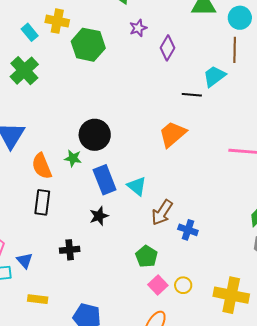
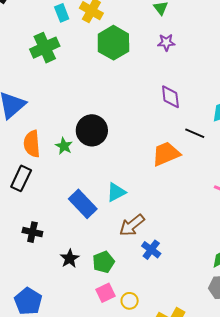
purple diamond: (168, 48) -> (170, 97), moved, turned -55
black line: (192, 95) -> (195, 133), moved
blue rectangle: (105, 180) -> (83, 204), moved, turned -40
cyan triangle: (137, 186) -> (116, 192), turned 35
black star: (99, 216) -> (70, 258), moved, turned -30

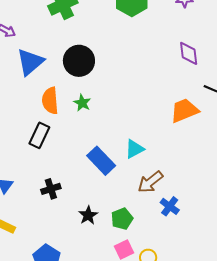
black circle: (92, 130) -> (79, 61), moved
black cross: (32, 232) -> (51, 189), turned -30

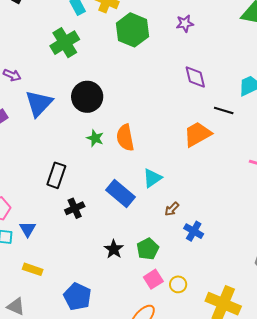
orange semicircle: (50, 101) -> (125, 138), moved
brown arrow: (150, 182) -> (172, 209), size x0.6
black cross: (51, 189) -> (75, 208), moved

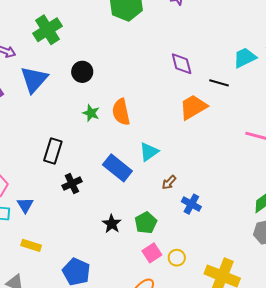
green cross: (65, 43) -> (47, 30), moved
purple diamond: (195, 77) -> (182, 64), moved
black circle: (87, 97) -> (82, 72), size x0.7

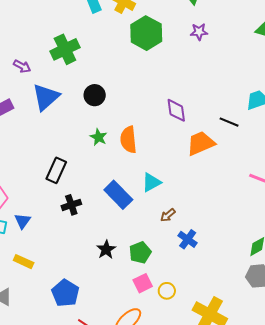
purple diamond: (182, 64) -> (176, 110), moved

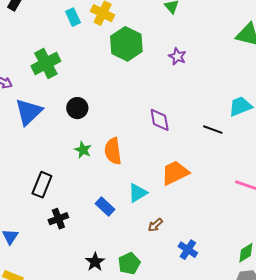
purple star: (199, 32) -> (177, 56), moved, turned 30
orange trapezoid: (201, 143) -> (175, 173), moved
blue rectangle: (118, 195) -> (105, 207), size x0.7
blue cross: (188, 239) -> (188, 250), moved

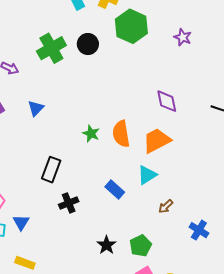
black circle: (77, 108) -> (88, 44), moved
blue triangle: (29, 112) -> (36, 108), moved, size x0.6
orange trapezoid: (175, 173) -> (157, 141), moved

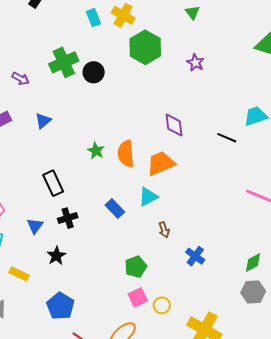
black circle: (88, 44) -> (94, 72), moved
black rectangle: (51, 170) -> (53, 183), turned -50
brown arrow: (166, 206) -> (164, 230), turned -70
blue triangle: (21, 222) -> (35, 226), moved
black star: (107, 245) -> (56, 256), moved

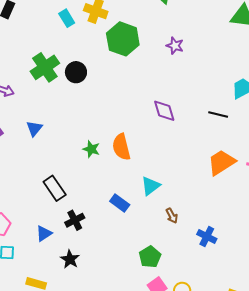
orange trapezoid: (161, 163) -> (221, 162), moved
blue triangle: (35, 226) -> (44, 233), turned 30

